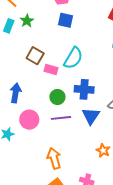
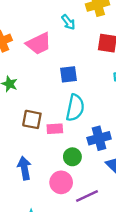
blue square: (66, 20) -> (69, 74), moved
purple line: (61, 118) -> (87, 196), moved
pink circle: (29, 120) -> (61, 182), moved

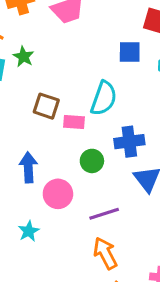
blue square: (69, 74) -> (130, 52), moved
pink circle: (61, 182) -> (58, 194), moved

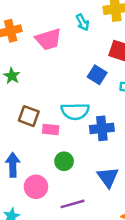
blue square: (130, 52) -> (97, 75), turned 30
cyan semicircle: (104, 98) -> (75, 111), turned 68
blue cross: (129, 142) -> (102, 128), moved

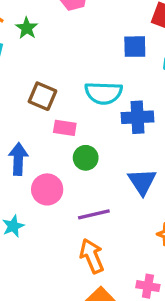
blue square: (97, 75) -> (135, 47), turned -36
green star: (12, 76) -> (27, 28), moved
pink rectangle: (51, 130) -> (65, 128), moved

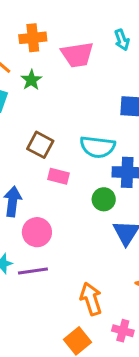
green circle: (86, 158) -> (104, 199), moved
purple line: (94, 214) -> (33, 271), moved
orange arrow: (92, 256) -> (91, 299), moved

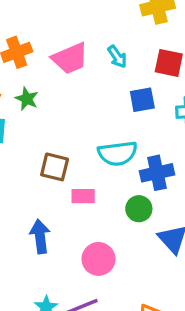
cyan arrow: (122, 40) -> (117, 57), moved
pink circle: (37, 232) -> (98, 259), moved

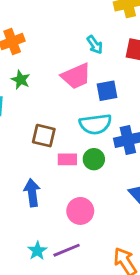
pink trapezoid: (70, 58) -> (76, 76), moved
blue square: (142, 100) -> (107, 91), moved
green circle: (139, 209) -> (94, 159), moved

